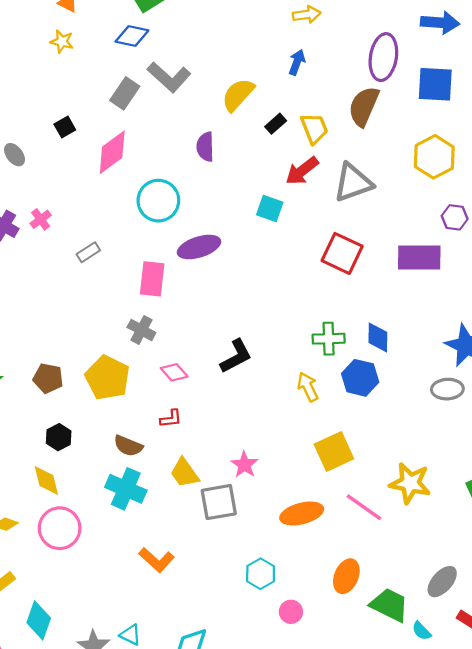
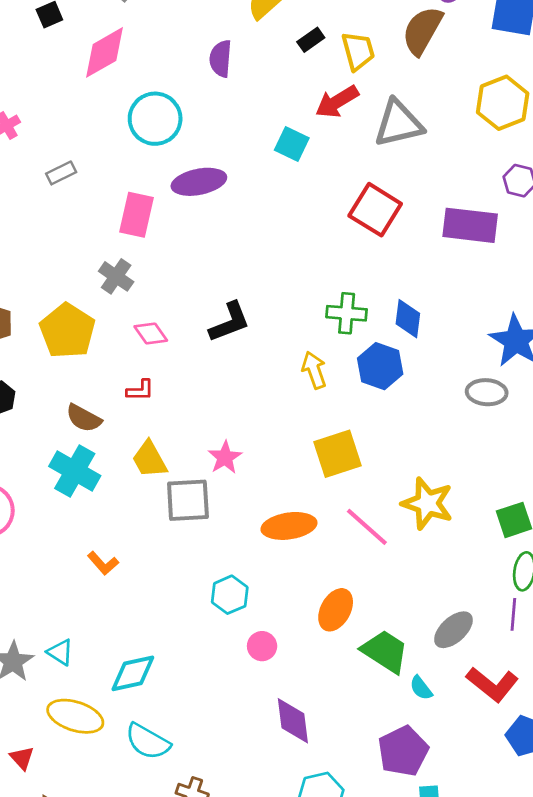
orange L-shape: (157, 560) -> (103, 563), size x0.7

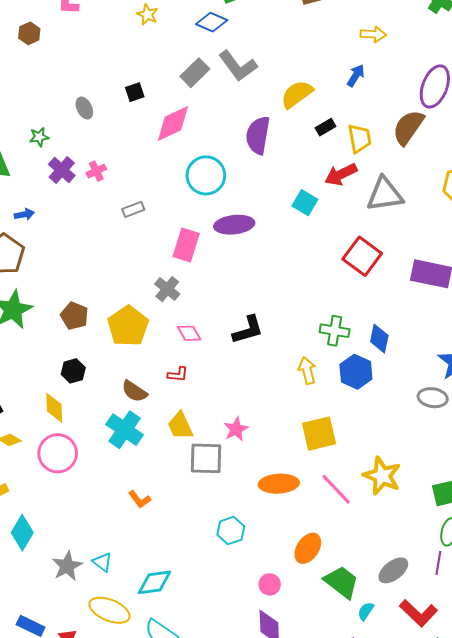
purple semicircle: (221, 59) -> (258, 135), size x1.4
pink circle: (262, 646) -> (270, 584), moved
cyan semicircle: (421, 688) -> (366, 611), turned 66

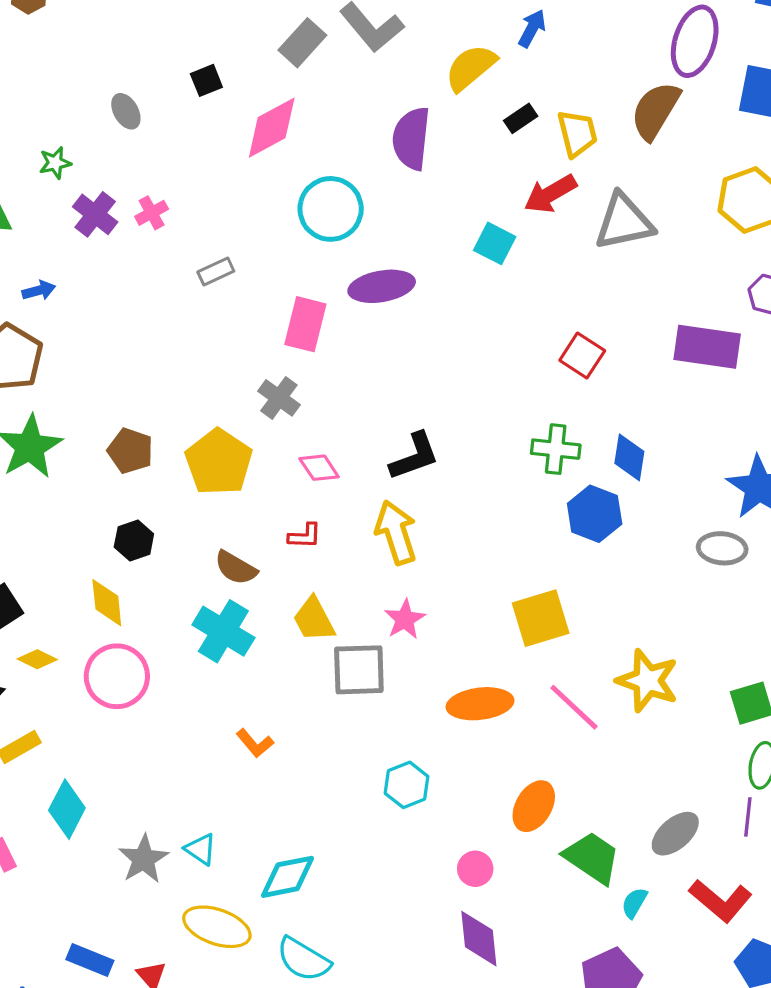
blue arrow: (356, 76) -> (532, 28), moved
red square: (362, 256) -> (582, 355), moved, size x0.7
yellow arrow: (307, 370) -> (396, 532), moved, size x1.4

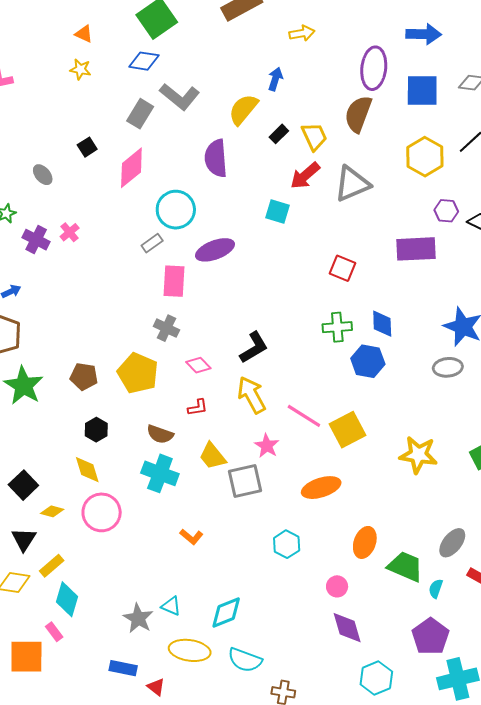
gray rectangle: (216, 272) -> (152, 243), moved
pink line: (574, 707) -> (304, 416), moved
cyan diamond: (67, 809) -> (67, 599), moved
blue rectangle: (90, 960) -> (123, 668), moved

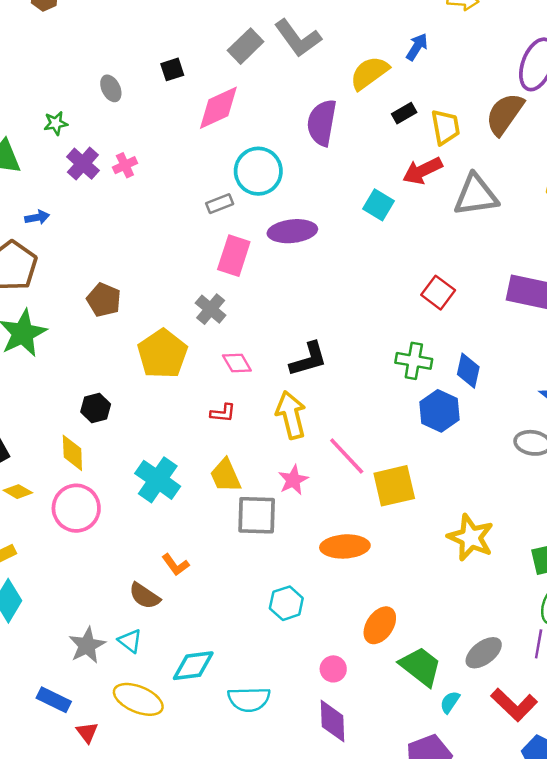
brown pentagon: (84, 377) -> (104, 300), moved
brown semicircle: (160, 434) -> (145, 596), moved
cyan semicircle: (245, 660) -> (249, 699), moved, turned -36

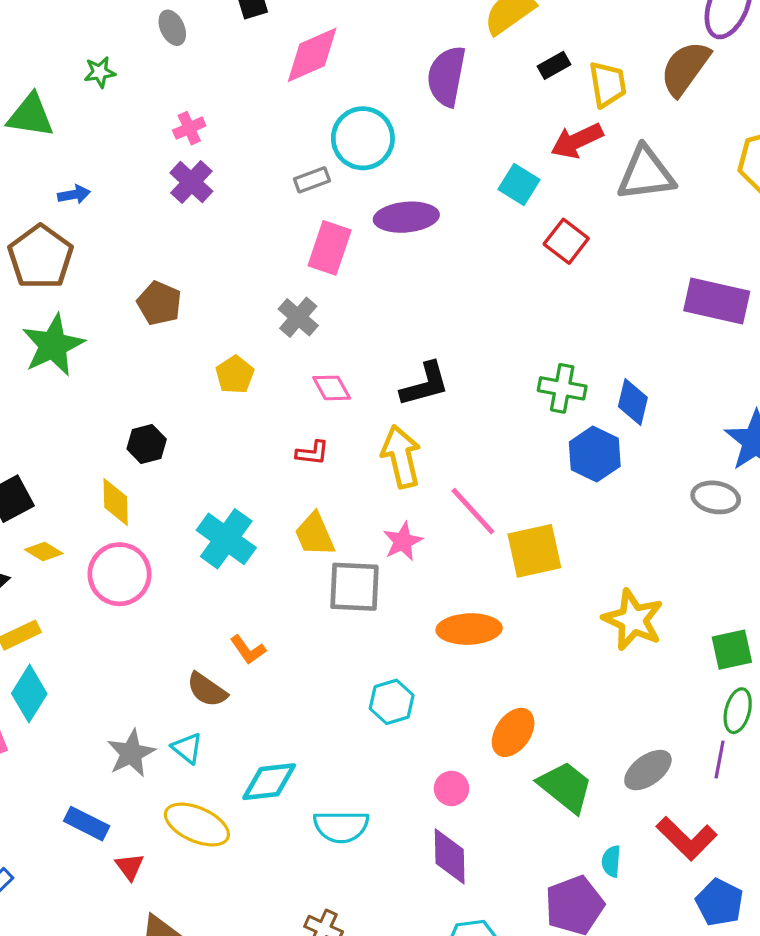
purple cross: (83, 164) -> (191, 182), moved
red square: (438, 293) -> (566, 241), moved
yellow pentagon: (163, 354) -> (235, 375), size x0.6
cyan semicircle: (450, 702) -> (611, 861), moved, turned -30

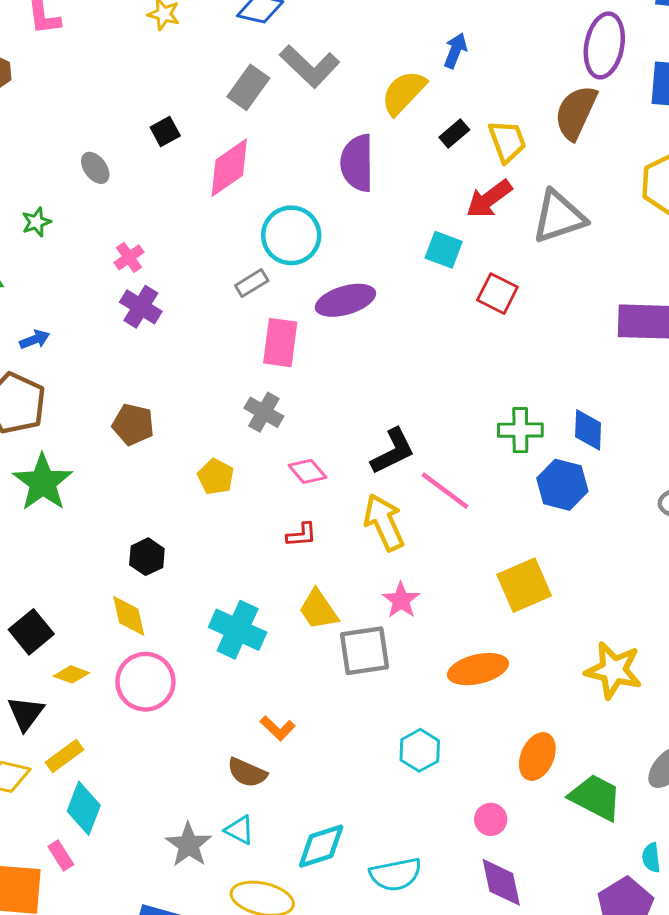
pink line: (473, 511) -> (445, 491), moved
yellow star: (633, 620) -> (614, 670), moved

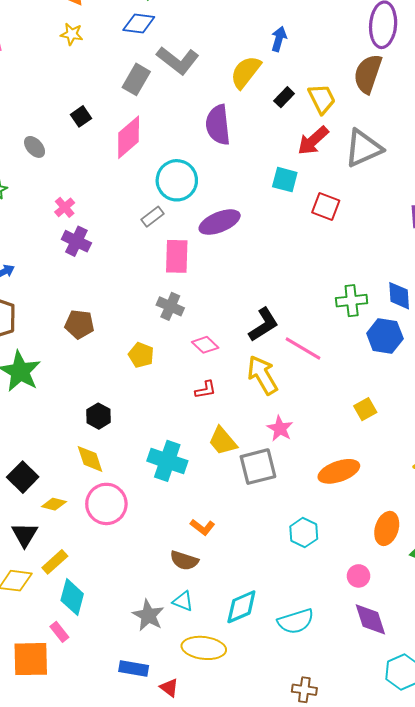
yellow square: (524, 585) -> (365, 409), size x0.6

